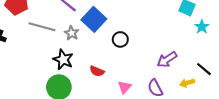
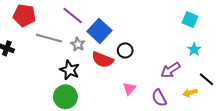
cyan star: (202, 27) -> (194, 49), moved
red semicircle: (97, 71) -> (103, 60), moved, size x1.5
pink triangle: (125, 87) -> (129, 89), moved

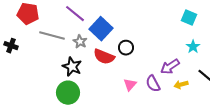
yellow arrow: (190, 93) -> (181, 85), moved
purple semicircle: (159, 98) -> (153, 84), moved

